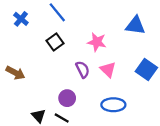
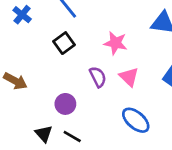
purple circle: (67, 98) -> (65, 104), moved
blue ellipse: (113, 105) -> (136, 120), turned 40

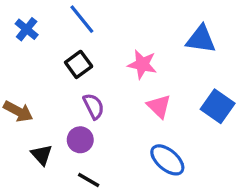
purple semicircle: (98, 77) -> (94, 106), moved
black triangle: (44, 134) -> (42, 155), moved

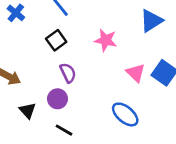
blue triangle: (201, 39) -> (151, 21), turned -40
pink triangle: (159, 106) -> (136, 73), moved

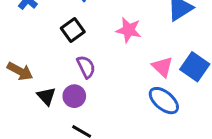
black triangle: (28, 111) -> (46, 96), moved
blue ellipse: (125, 114) -> (164, 101), moved

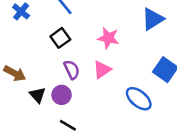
pink triangle: (162, 67) -> (102, 70), moved, turned 42

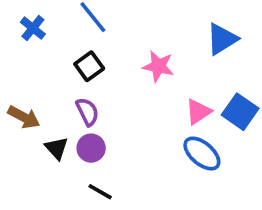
purple semicircle: (72, 70) -> (87, 112), moved
pink triangle: (102, 70) -> (198, 112), moved

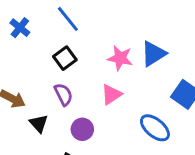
blue triangle: (222, 39) -> (153, 54), moved
pink triangle: (198, 112) -> (111, 94), moved
purple circle: (91, 148) -> (82, 129), moved

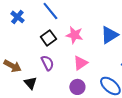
pink star: (120, 58) -> (74, 35), moved
purple circle: (82, 129) -> (77, 87), moved

